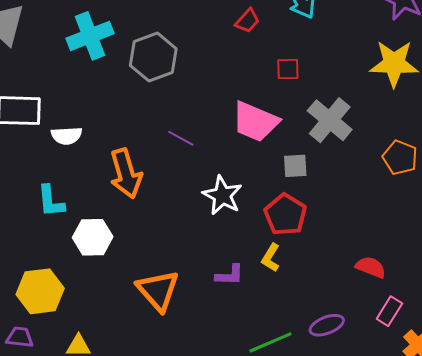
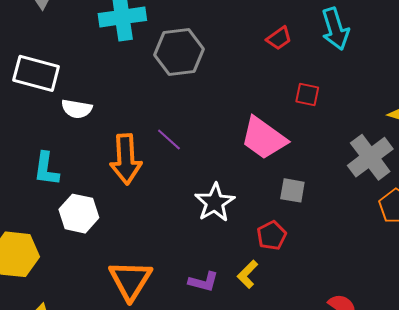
gray cross: (330, 120) -> (370, 157), moved
purple line: (181, 138) -> (169, 139), moved
red pentagon: (285, 215) -> (272, 236), size x0.7

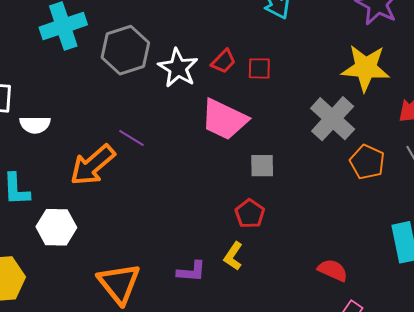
red trapezoid: (279, 38) -> (224, 61), moved
orange arrow: (126, 159) -> (93, 165), turned 63
white star: (215, 202) -> (178, 68), moved

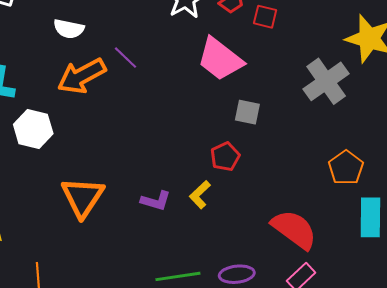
white semicircle: (35, 125) -> (69, 29), moved
orange pentagon: (367, 162) -> (346, 168), moved
red semicircle: (333, 270) -> (294, 229), size x1.6

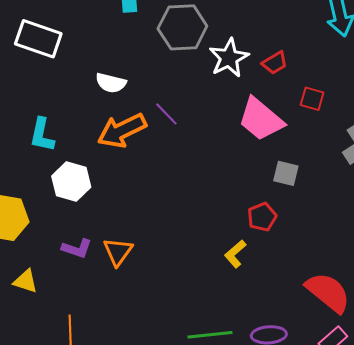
red square: (265, 17) -> (312, 99), moved
orange triangle: (83, 197) -> (118, 252), size x0.7
purple L-shape: (156, 201) -> (77, 249), moved

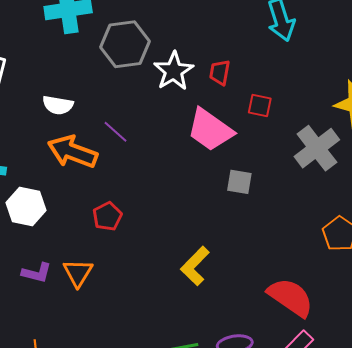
red trapezoid: (275, 63) -> (220, 72), turned 136
orange arrow: (122, 131) -> (72, 152), turned 51
red pentagon: (262, 217) -> (107, 216), moved
yellow L-shape: (235, 254) -> (195, 266), size x1.4

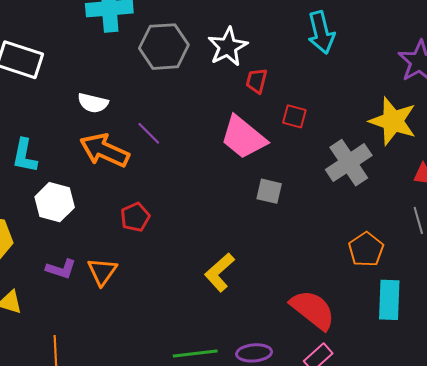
white star: (174, 71) -> (228, 47), moved

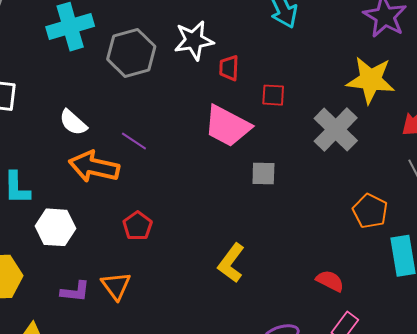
white star: (228, 47) -> (194, 40), turned 30
white semicircle: (93, 103) -> (73, 122), turned 40
red semicircle: (313, 310) -> (330, 281), size x0.6

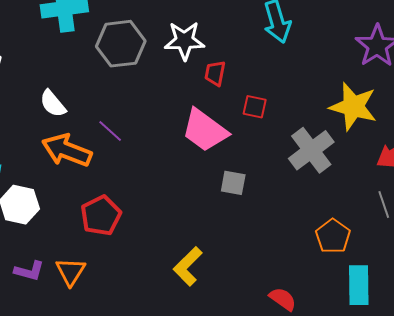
red pentagon: (138, 226) -> (101, 216), size x1.4

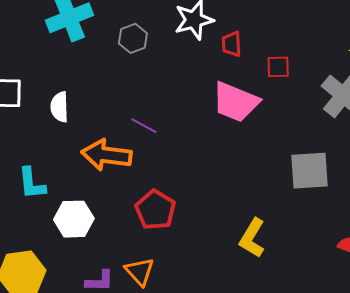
gray hexagon: (121, 44) -> (133, 38), size x0.6
white semicircle: (53, 104) -> (60, 107), moved, turned 52
gray square: (233, 183) -> (310, 171), moved, size x1.6

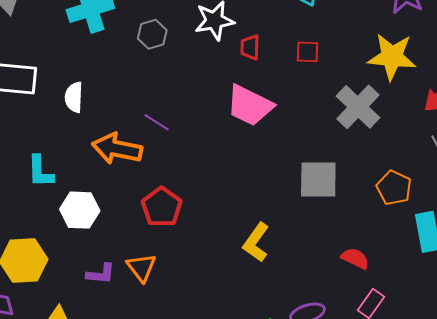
red square: (278, 67) -> (308, 52), moved

